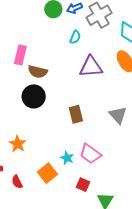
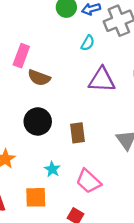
black circle: (34, 96) -> (38, 121), moved
cyan star: (67, 158) -> (52, 169), moved
orange square: (47, 173) -> (36, 197), turned 30

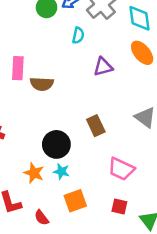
purple triangle: (102, 80) -> (103, 67), size x0.7
black circle: (38, 121) -> (56, 144), moved
cyan star: (52, 169) -> (61, 171), moved

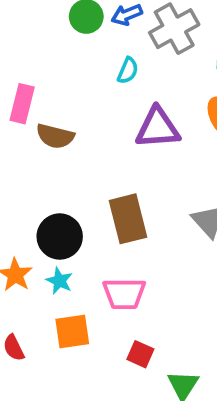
purple triangle: (103, 67) -> (158, 128), size x1.4
brown rectangle: (96, 126) -> (128, 219), size x1.4
pink trapezoid: (121, 169) -> (124, 294), moved, turned -36

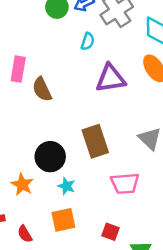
brown semicircle: (55, 136) -> (42, 89), turned 55
cyan star: (59, 281) -> (66, 186), moved
pink trapezoid: (124, 294) -> (125, 183), moved

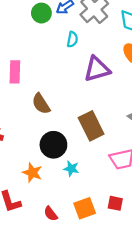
brown semicircle: (42, 89) -> (41, 104), moved
orange square: (63, 220) -> (85, 208), moved
red semicircle: (25, 234) -> (51, 214), moved

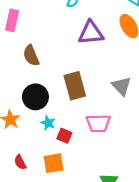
red square: (115, 203) -> (64, 136), moved

